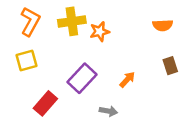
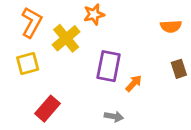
yellow cross: (72, 21) -> (66, 38), moved, turned -32
orange star: (100, 32) -> (94, 14), moved
purple rectangle: (82, 78) -> (109, 66), moved, turned -32

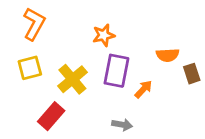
orange star: (94, 14) -> (104, 35), moved
orange semicircle: (171, 26) -> (168, 55), moved
yellow cross: (66, 38) -> (72, 79), moved

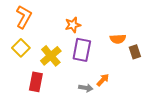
yellow square: (30, 68) -> (21, 48), turned -30
orange arrow: (143, 89) -> (103, 80), moved
red rectangle: (51, 116) -> (36, 82), turned -30

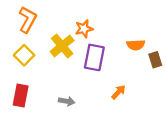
yellow cross: (51, 56) -> (62, 46), moved
red rectangle: (36, 82) -> (21, 95), moved
gray arrow: (86, 88) -> (67, 101), moved

